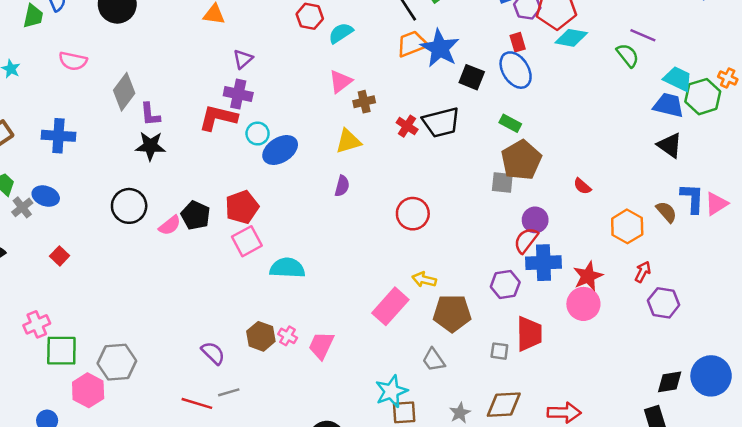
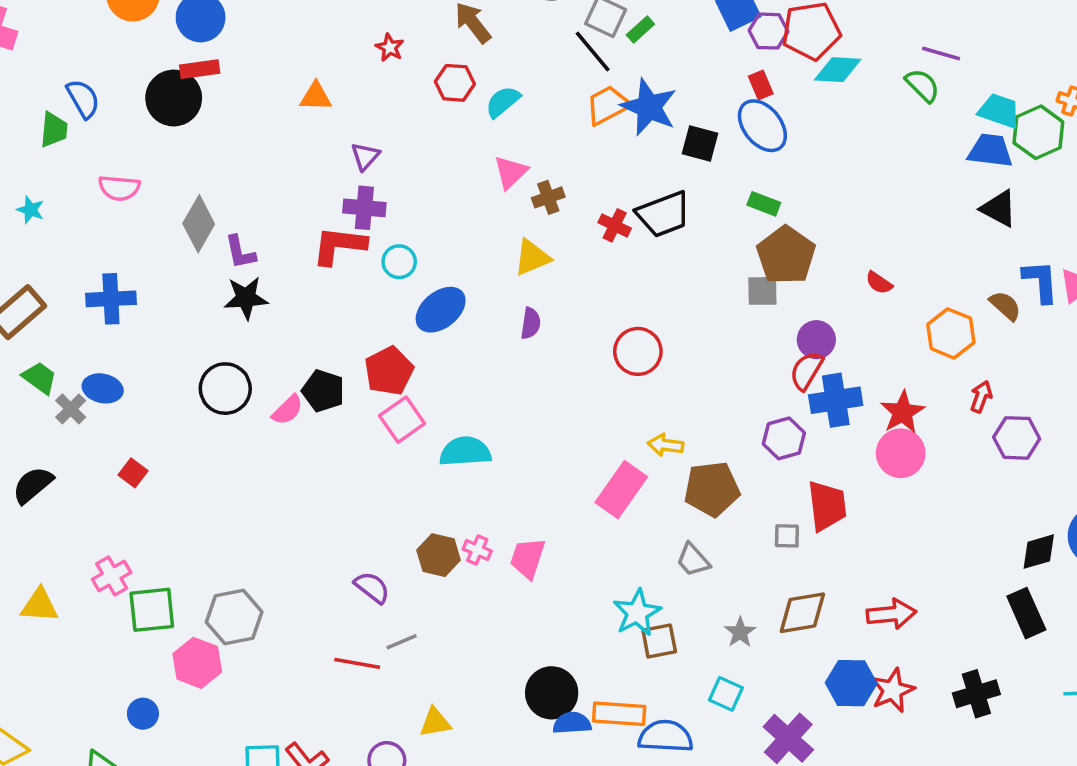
blue ellipse: (280, 150) -> (441, 310), moved

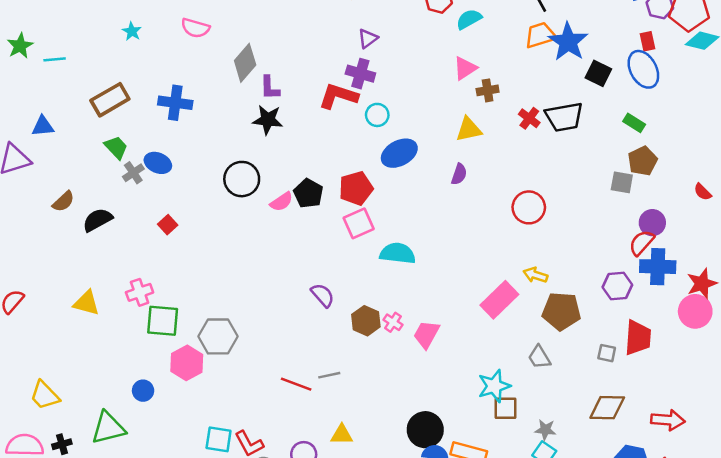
brown pentagon: (786, 255) -> (643, 161), size x0.7
purple semicircle: (372, 587) -> (323, 295), moved
gray star: (740, 632) -> (545, 430), moved, turned 30

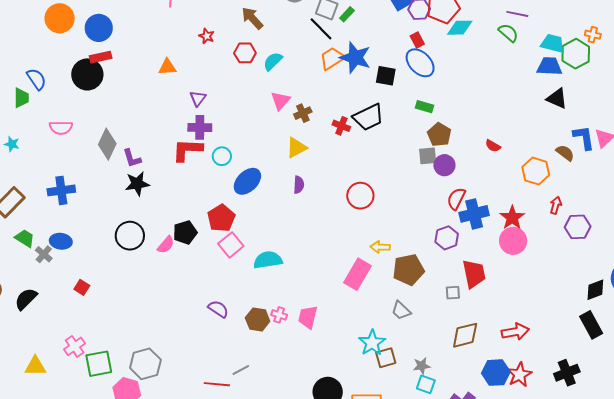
black pentagon: (308, 193) -> (185, 232), turned -30
purple circle: (652, 223) -> (444, 165), moved

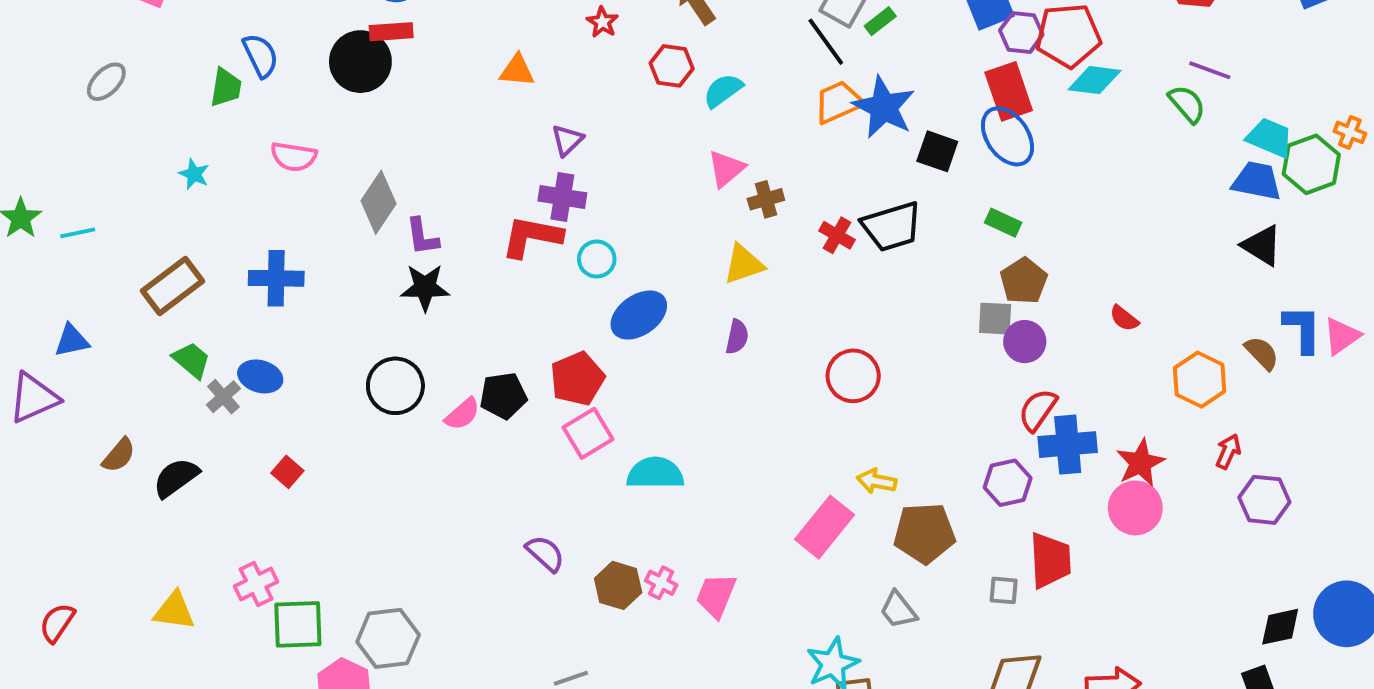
red rectangle: (417, 40) -> (1009, 91), size x1.8

